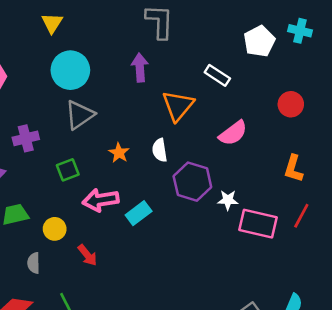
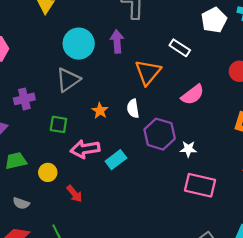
cyan circle: (70, 70) -> (79, 44), moved
green square: (68, 170) -> (58, 124), turned 30
pink rectangle: (258, 224) -> (200, 185), moved
gray semicircle: (34, 263) -> (21, 203), moved, turned -70

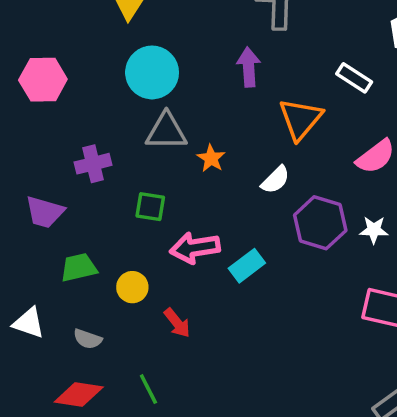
cyan circle: (79, 44) -> (152, 72), moved
gray triangle: (68, 80) -> (166, 132), turned 35
white semicircle: (133, 109) -> (275, 180), turned -126
orange star: (100, 111) -> (211, 158), moved
white star: (188, 149) -> (374, 230), moved

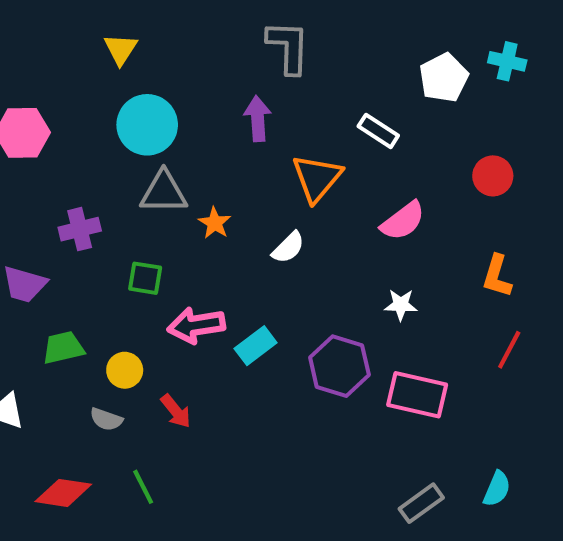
purple hexagon: (320, 223) -> (339, 366), moved
gray semicircle: (88, 339) -> (106, 419), moved

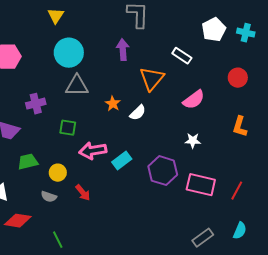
cyan cross: (507, 61) -> (246, 33), moved
orange star: (215, 223) -> (113, 104), moved
red line: (509, 350) -> (237, 191), moved
green line: (143, 487) -> (58, 240), moved
red diamond: (63, 493) -> (18, 221), moved

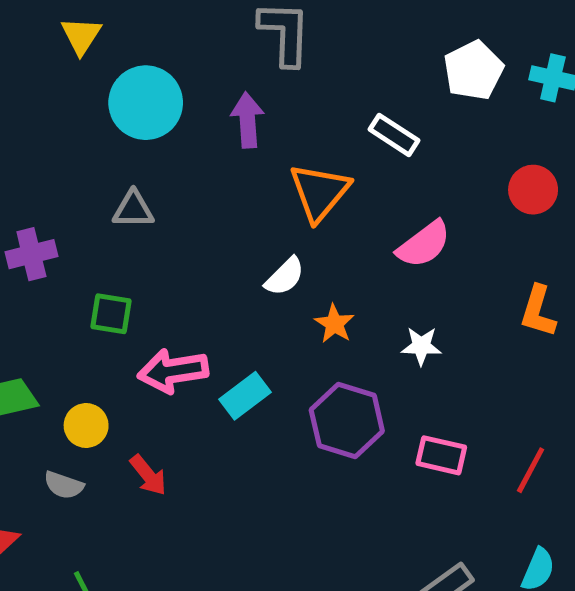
cyan circle: (69, 53) -> (146, 103), moved
gray triangle: (77, 86) -> (133, 209), size x0.7
orange star: (113, 104) -> (334, 324), moved
pink rectangle: (201, 185) -> (441, 455), size x0.7

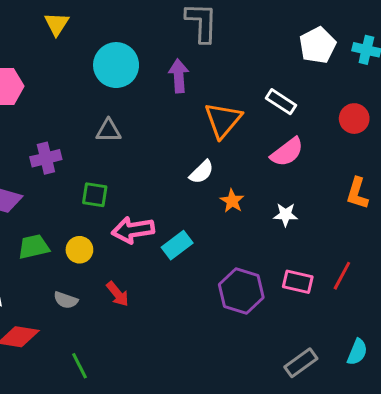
yellow triangle: (81, 36) -> (57, 24), moved
white rectangle: (394, 135) -> (281, 102), moved
purple hexagon: (347, 421) -> (241, 291), moved
yellow circle: (86, 425) -> (79, 250), moved
red line: (531, 470) -> (342, 276), moved

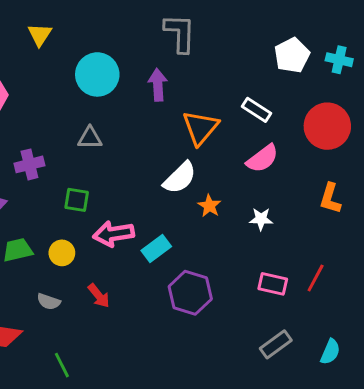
red circle: (354, 119) -> (327, 126), size x1.6
white semicircle: (202, 172) -> (180, 178), size x1.4
purple hexagon: (241, 291) -> (190, 293), moved
gray rectangle: (301, 363) -> (276, 344), moved

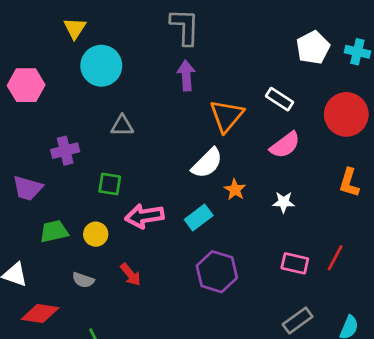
gray L-shape: (180, 33) -> (185, 27), moved
cyan circle: (97, 74) -> (101, 66), moved
cyan rectangle: (156, 249) -> (199, 217), moved

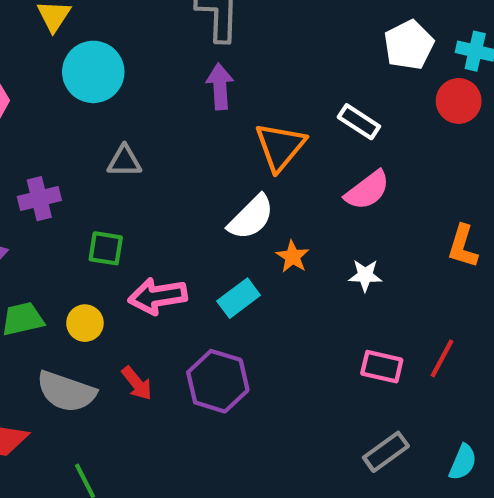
red circle: (346, 114) -> (459, 101), moved, size x0.7
purple hexagon: (217, 272) -> (218, 381), moved
gray semicircle: (83, 280) -> (66, 392), size x1.8

